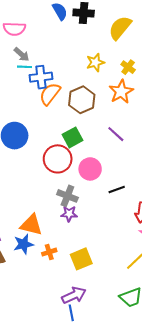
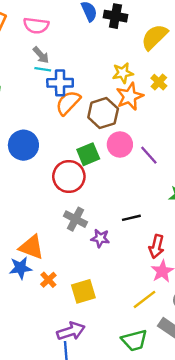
orange star: (121, 92) -> (130, 96), moved
purple line: (116, 134) -> (149, 155), moved
pink circle: (90, 169) -> (120, 144), moved
purple star: (69, 214) -> (100, 238), moved
orange cross: (49, 252) -> (48, 280), turned -32

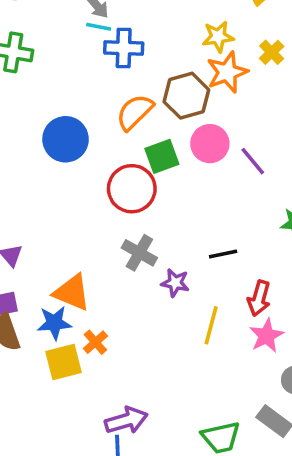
orange semicircle: (68, 103) -> (135, 112), moved
yellow square: (83, 291) -> (64, 362), moved
yellow line: (145, 299) -> (211, 325), moved, turned -40

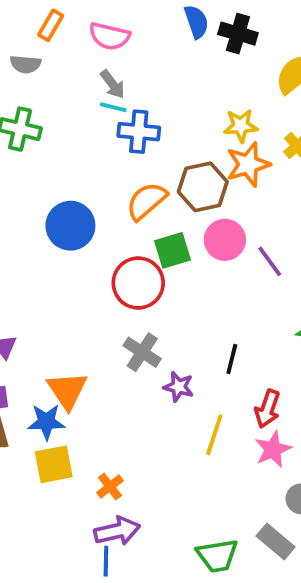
black line: (223, 254) -> (232, 359), turned -68
orange triangle: (72, 292) -> (67, 390), turned 30
orange cross: (95, 342) -> (110, 487), moved

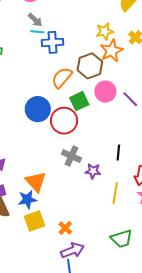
blue circle: (70, 226) -> (38, 109), moved
green trapezoid: (217, 556) -> (122, 239), moved

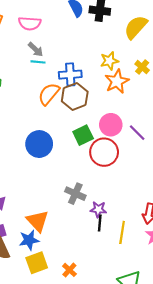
blue cross: (52, 42) -> (70, 75), moved
brown hexagon: (90, 66) -> (75, 97), moved
orange semicircle: (62, 78) -> (49, 94), moved
red circle: (64, 121) -> (104, 152), moved
black line: (118, 153) -> (100, 223), moved

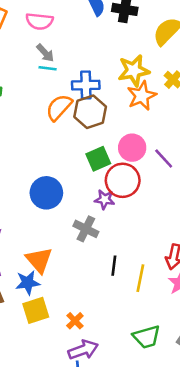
yellow star: (109, 61) -> (134, 70), size x1.4
blue circle: (39, 144) -> (46, 193), moved
purple star: (98, 209) -> (105, 199), moved

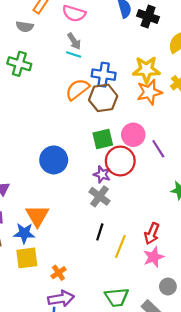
gray cross: (86, 229) -> (99, 196), moved

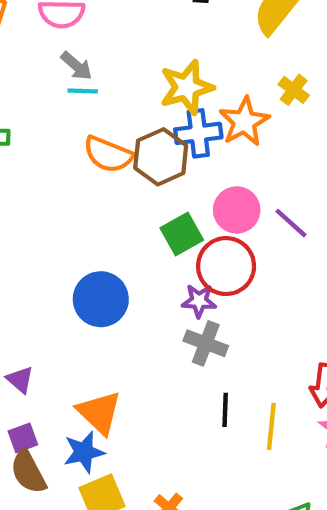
yellow star: (146, 70) -> (187, 87), moved
blue cross: (104, 75) -> (198, 133), moved
orange semicircle: (77, 89) -> (108, 154), turned -105

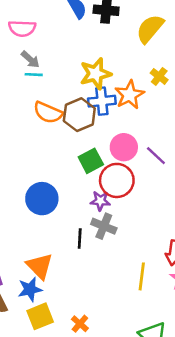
black line: (225, 410) -> (80, 239), moved

